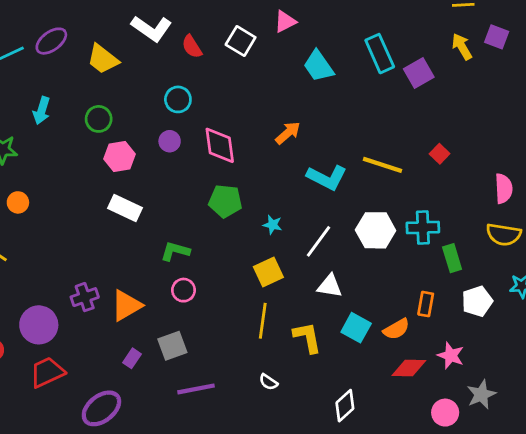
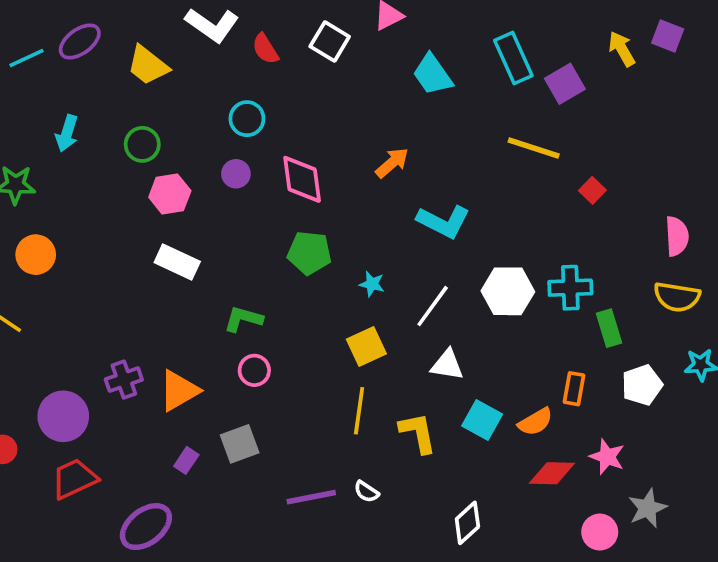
yellow line: (383, 165) -> (534, 148), moved
orange circle: (18, 202) -> (36, 255), size x1.4
purple line: (196, 389) -> (311, 497), moved

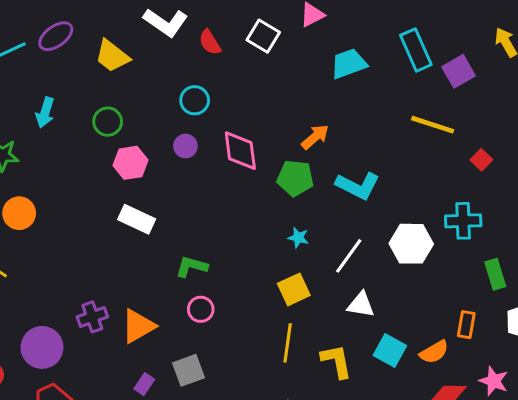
cyan trapezoid: (433, 75) -> (349, 64), turned 105
green pentagon: (309, 253) -> (295, 178), moved
cyan cross: (570, 288) -> (463, 221), moved

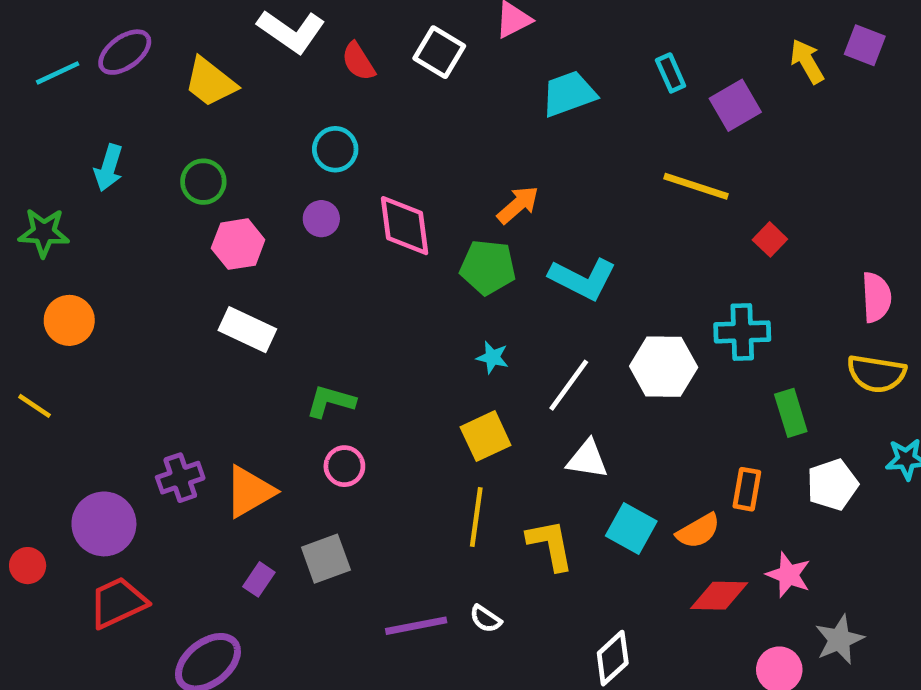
cyan rectangle: (416, 50) -> (671, 73), size x0.6

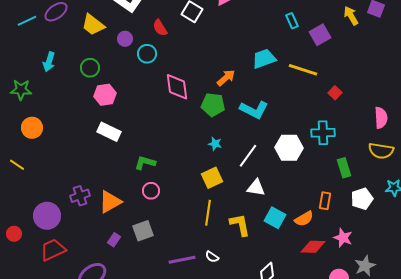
red semicircle: (358, 61) -> (160, 28), moved
cyan trapezoid: (569, 94) -> (264, 59), moved
purple circle: (321, 219) -> (125, 39), moved

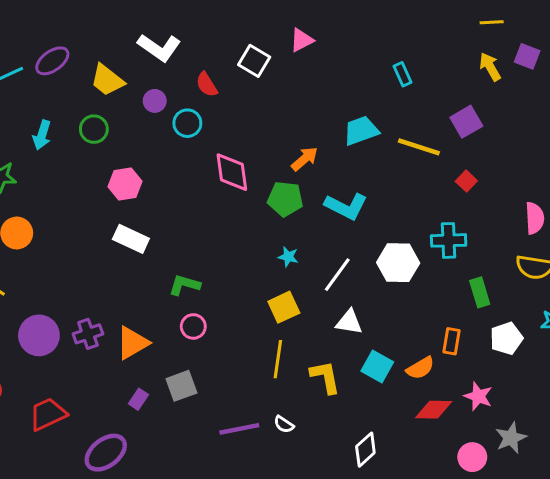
purple square: (320, 35) -> (466, 122), moved
green circle: (90, 68) -> (94, 129), moved
purple circle: (47, 216) -> (39, 335), moved

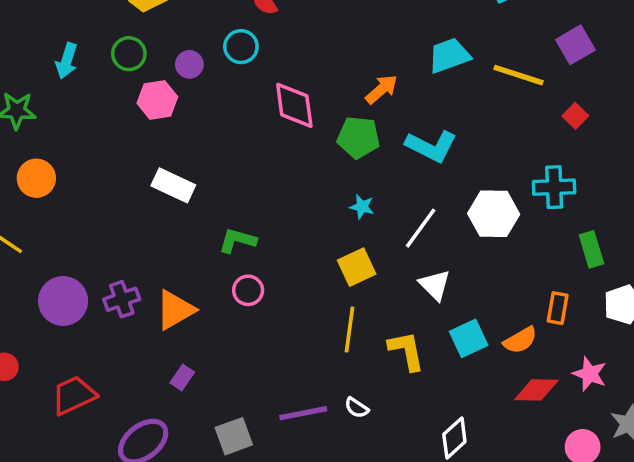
purple circle: (155, 101) -> (189, 64), moved
pink hexagon: (125, 184) -> (157, 100), moved
white triangle: (349, 322) -> (435, 285), turned 36
cyan square: (377, 367) -> (469, 338), turned 36
gray square: (181, 386) -> (234, 436), moved

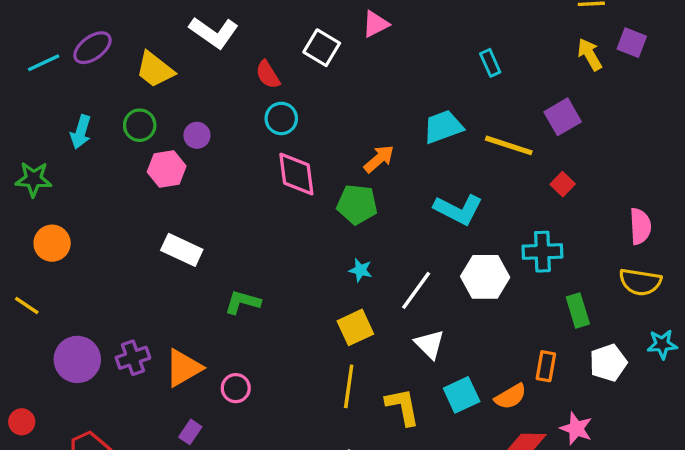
cyan circle: (241, 47) -> (281, 118), moved
cyan L-shape: (431, 146) -> (458, 209), moved
pink circle: (248, 290) -> (236, 388), moved

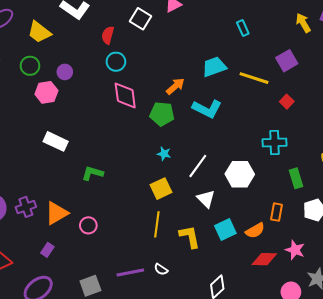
red semicircle: (268, 75) -> (108, 35), turned 48
cyan L-shape: (458, 209) -> (207, 109), moved
white hexagon: (485, 277) -> (240, 174), moved
purple rectangle: (190, 432) -> (47, 250), moved

